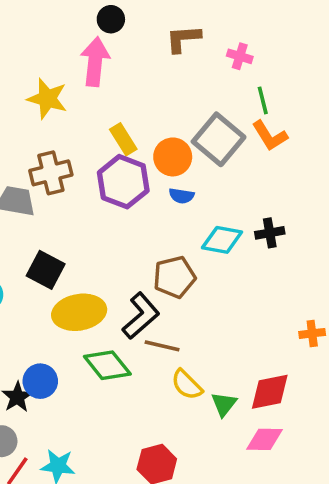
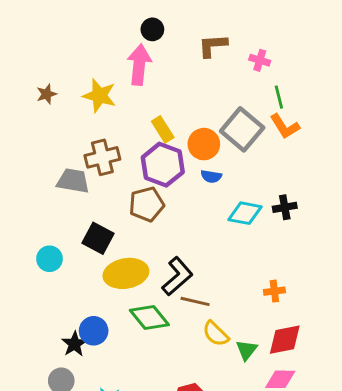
brown pentagon: (174, 277) -> (147, 204), moved
orange cross: (312, 333) -> (274, 291), moved

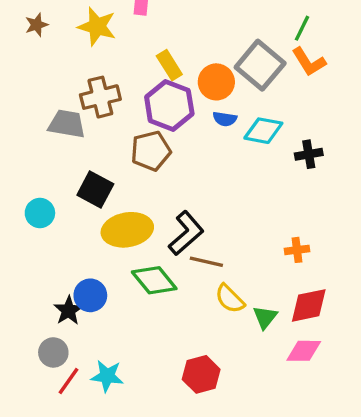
green line: (279, 97) -> (302, 28), turned 40
cyan diamond: (245, 213) -> (263, 131), moved

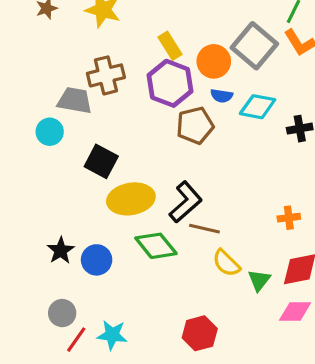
brown pentagon: (151, 151) -> (195, 125), moved
cyan circle: (40, 213) -> (50, 132), moved
black star: (68, 310) -> (61, 251), moved

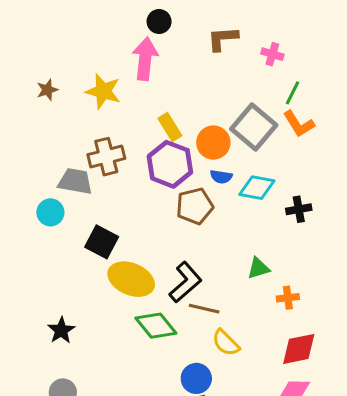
yellow ellipse: (131, 199) -> (131, 279), turned 33
blue circle: (97, 260) -> (196, 378), moved
green triangle: (259, 280) -> (258, 268), moved, turned 35

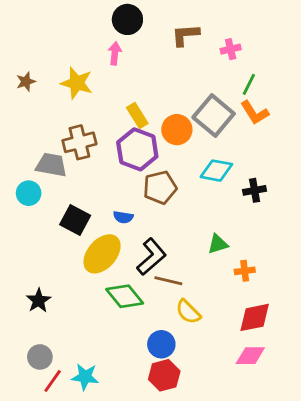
black circle: (159, 22) -> (127, 19), size x1.4
pink cross: (272, 54) -> (231, 49), turned -30
pink arrow: (145, 59) -> (115, 53), size x0.6
blue semicircle: (221, 177) -> (123, 217), moved
yellow ellipse: (131, 279) -> (102, 254), turned -72

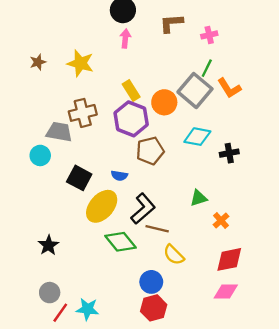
pink arrow: (115, 53) -> (125, 38), moved
green line: (249, 84) -> (207, 68), moved
orange cross: (245, 271) -> (221, 220), turned -35

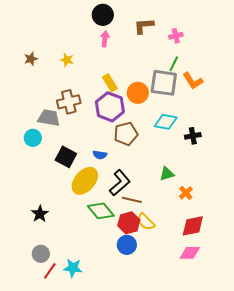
yellow star: (80, 63) -> (67, 60), size x0.6
gray square: (195, 90) -> (164, 83), turned -32
red hexagon: (154, 308) -> (129, 223), moved

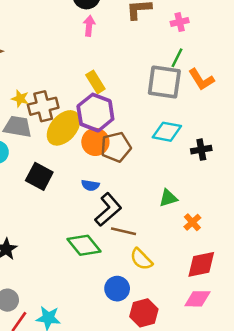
yellow star: (67, 60) -> (20, 99), moved
orange circle: (138, 93) -> (95, 142), moved
blue semicircle: (100, 155) -> (90, 185), moved
yellow ellipse: (85, 181) -> (64, 128), moved
red hexagon: (129, 223) -> (144, 313), moved

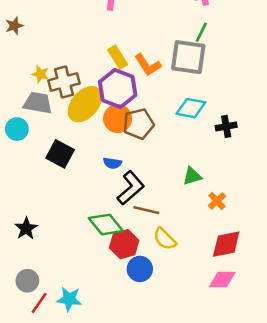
orange L-shape: (201, 79) -> (148, 65), moved
red hexagon: (144, 313) -> (124, 244), moved

